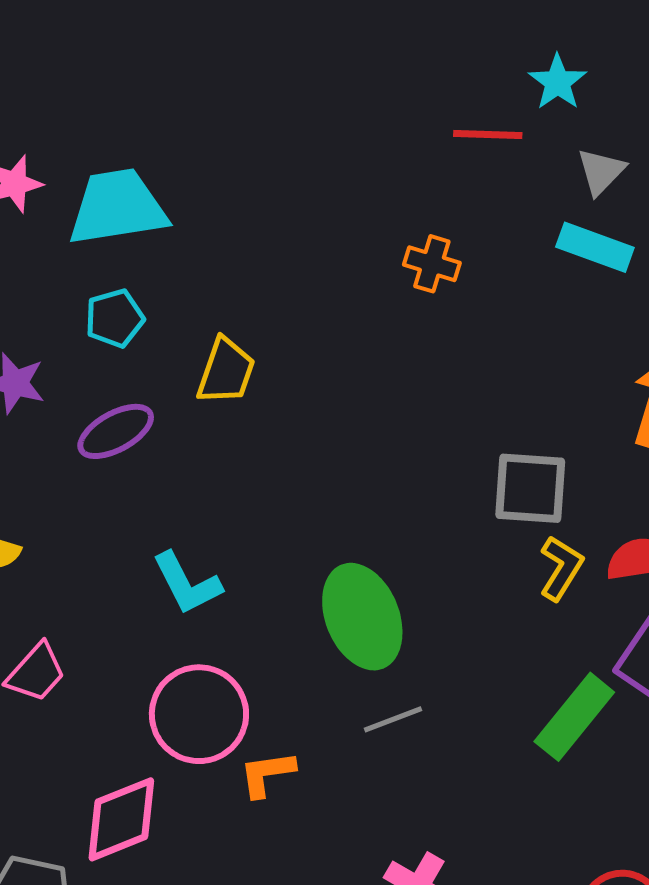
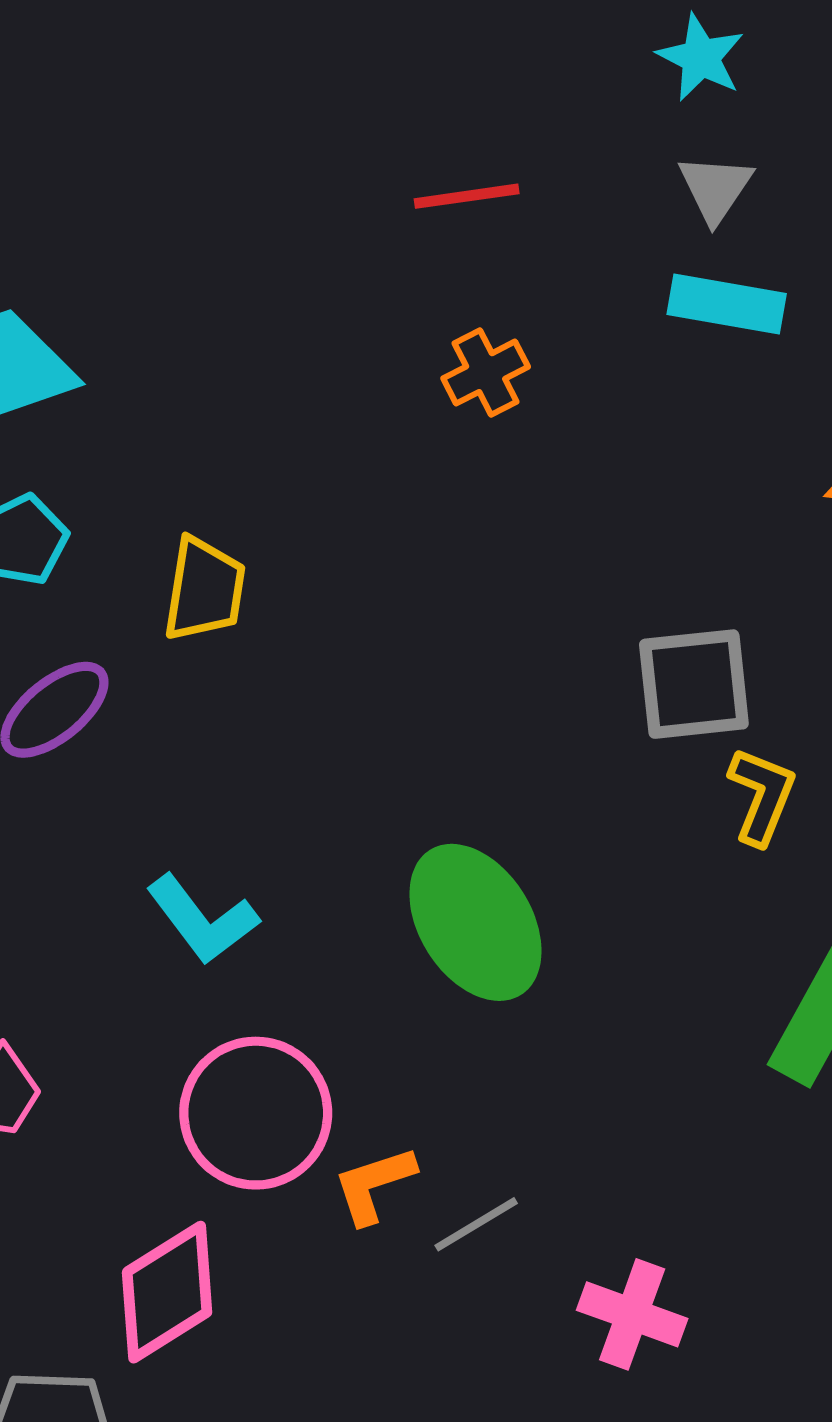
cyan star: (558, 82) -> (701, 58), moved
red line: (488, 135) -> (467, 196), moved
orange cross: (432, 264) -> (486, 373), turned -34
gray line: (393, 719) -> (476, 1224), moved

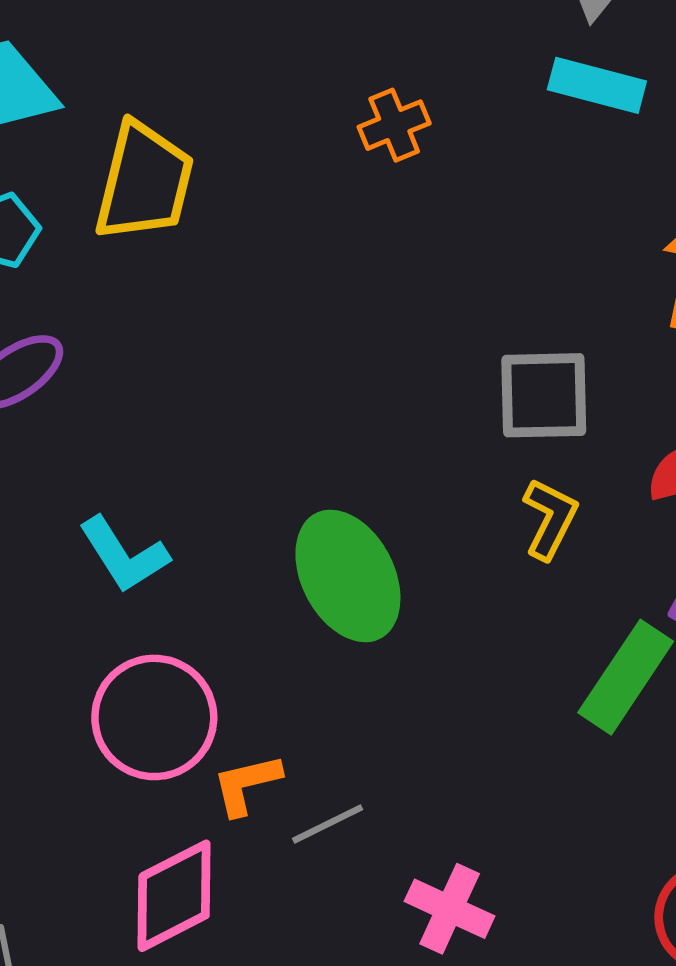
yellow trapezoid: (204, 589) -> (144, 182), moved, size x1.4
yellow L-shape: (762, 796) -> (550, 519), moved
pink diamond: (167, 1292) -> (174, 896), moved

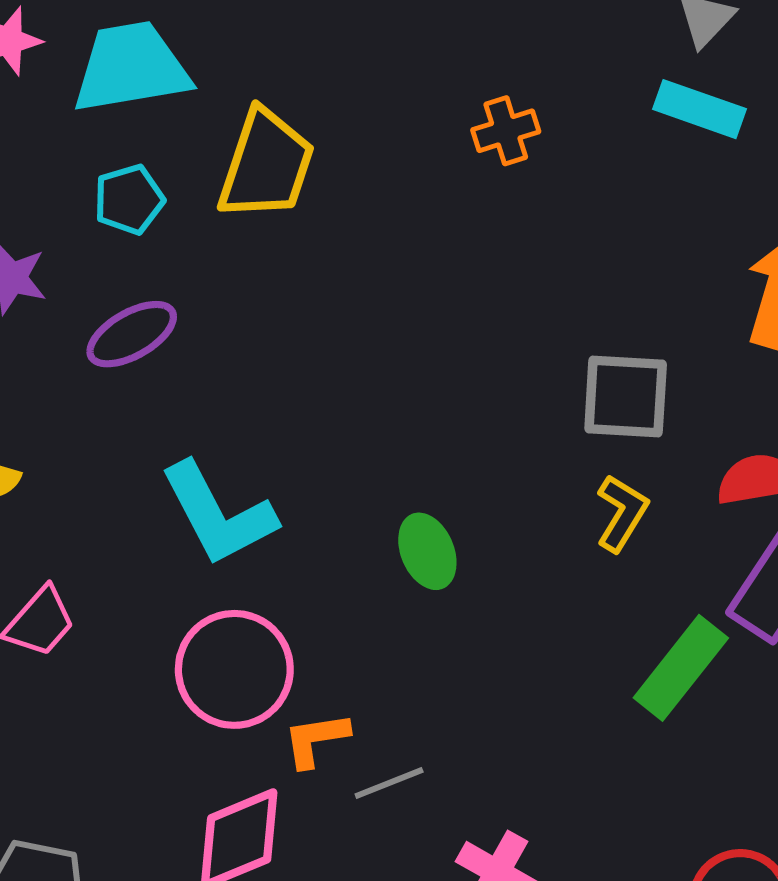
cyan L-shape: (124, 555) -> (218, 514), size x1.4
green ellipse: (348, 576) -> (427, 551), size x0.6

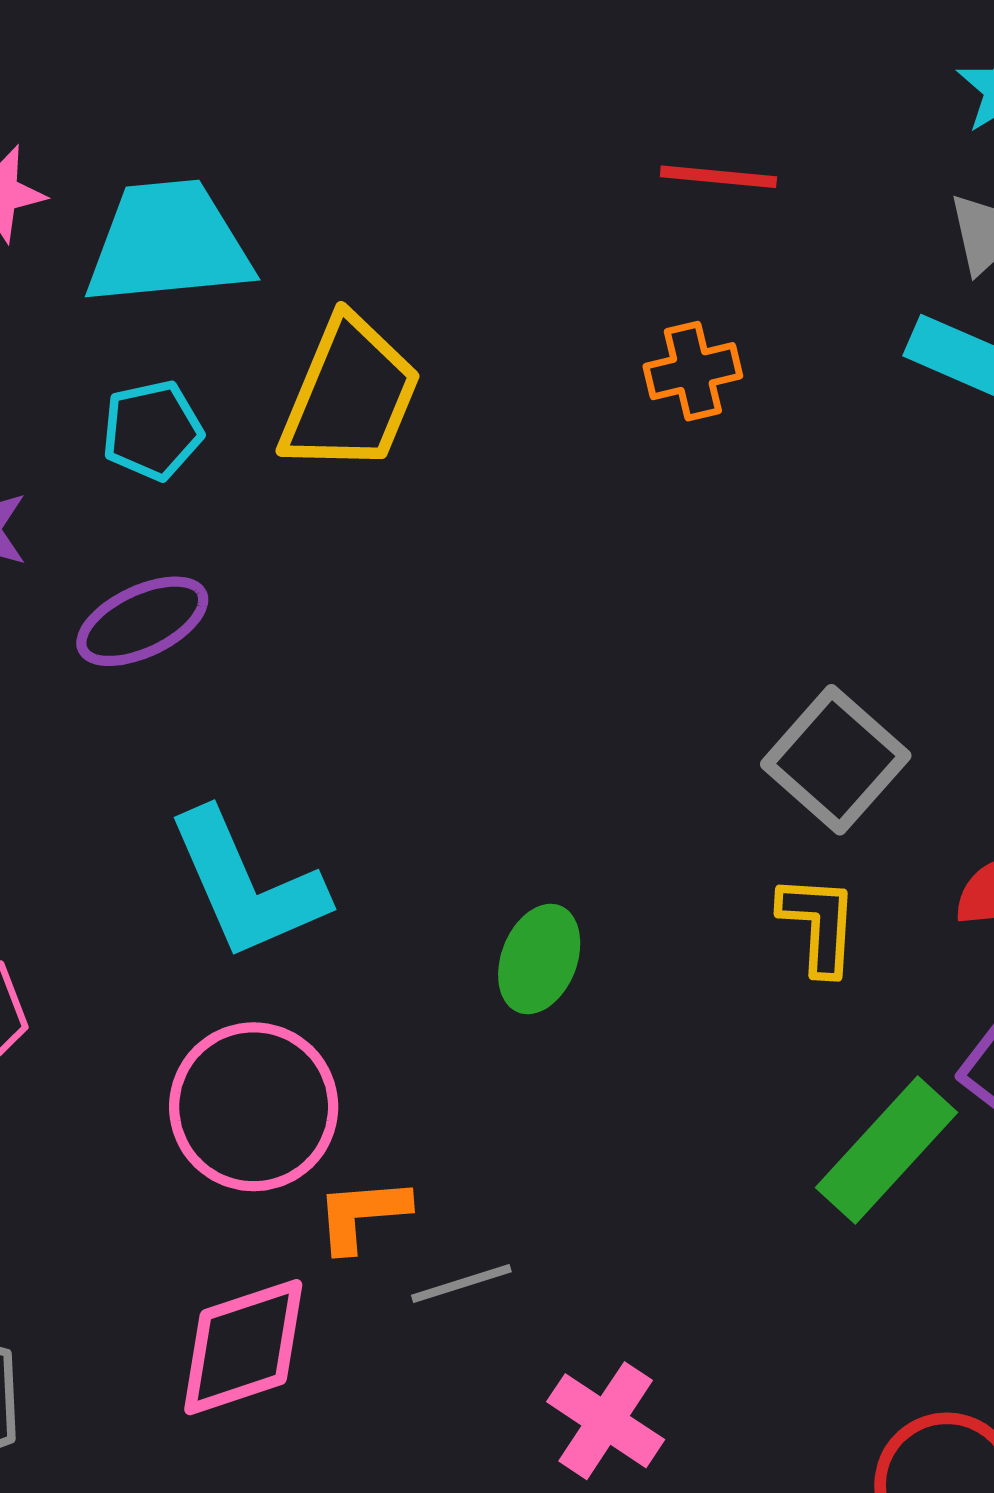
gray square: (626, 396) -> (836, 760), turned 34
yellow L-shape: (622, 513) -> (819, 925), turned -32
green ellipse: (427, 551) -> (539, 959), turned 40

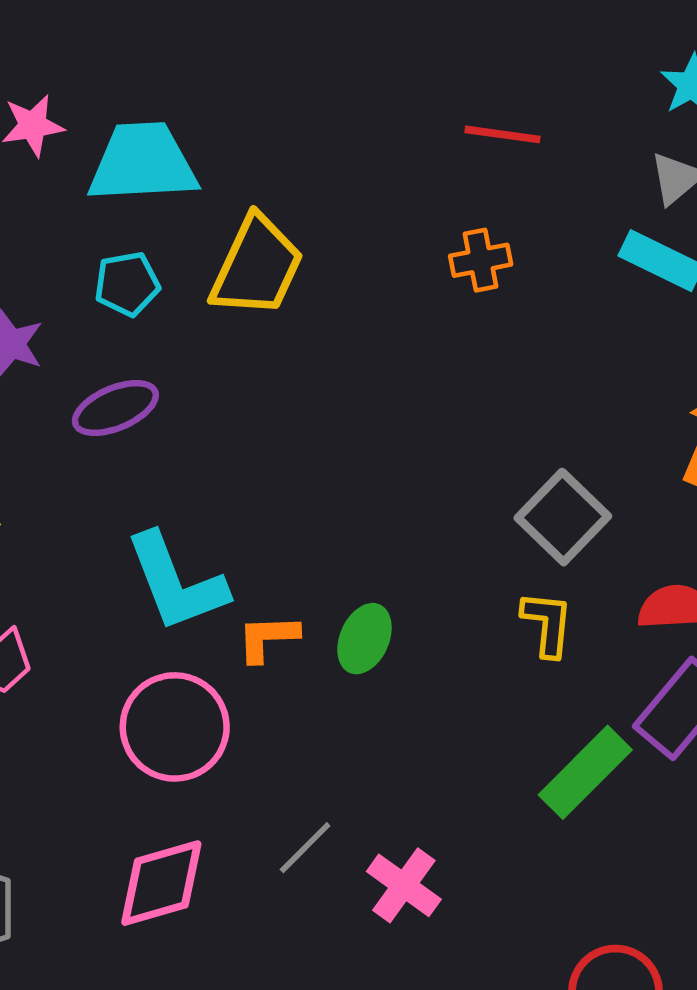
orange L-shape: (362, 1214) -> (268, 638), moved
gray line: (461, 1283) -> (305, 848), turned -30
pink cross: (606, 1421) -> (404, 885), moved

